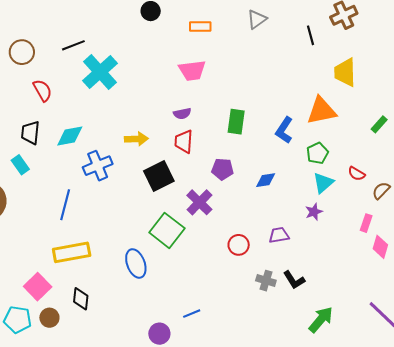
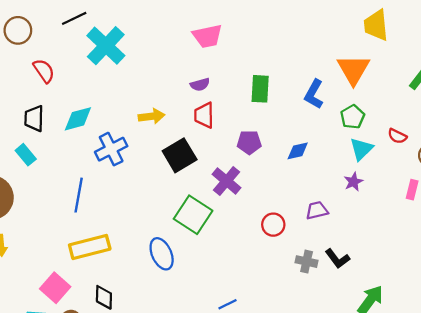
orange triangle: (322, 111) -> (353, 70), turned -44

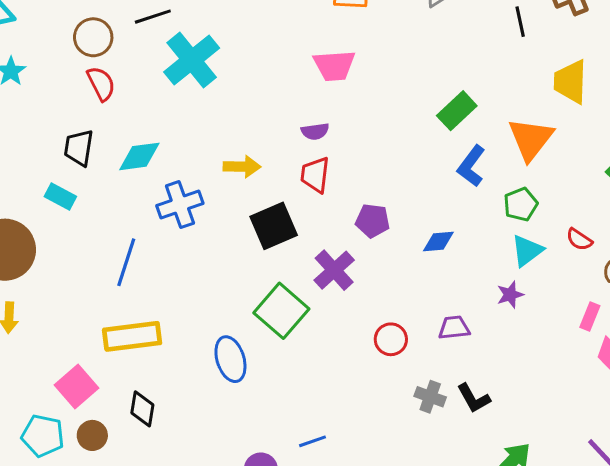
brown circle: (18, 30) -> (93, 37), moved
green rectangle: (260, 89) -> (457, 111), moved, turned 36
cyan rectangle: (26, 155) -> (60, 197), turned -30

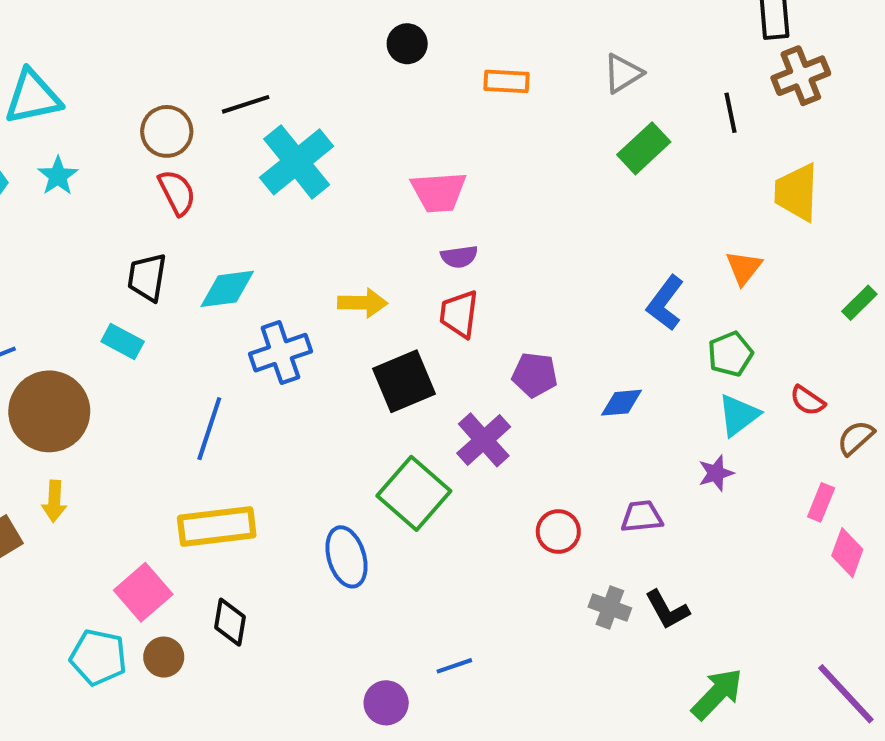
pink trapezoid: (334, 66) -> (439, 192), moved
green rectangle: (457, 111) -> (644, 148), moved
orange triangle: (531, 139) -> (744, 268), size x0.6

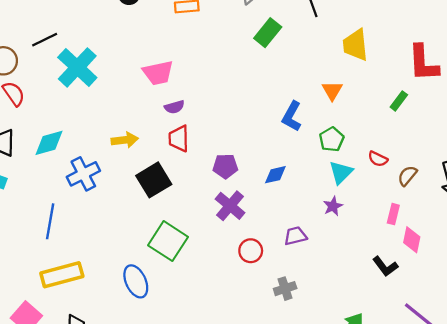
purple cross: (484, 440) -> (230, 206), moved
gray cross: (610, 607) -> (285, 289), turned -30
black L-shape: (667, 610) -> (385, 266), moved

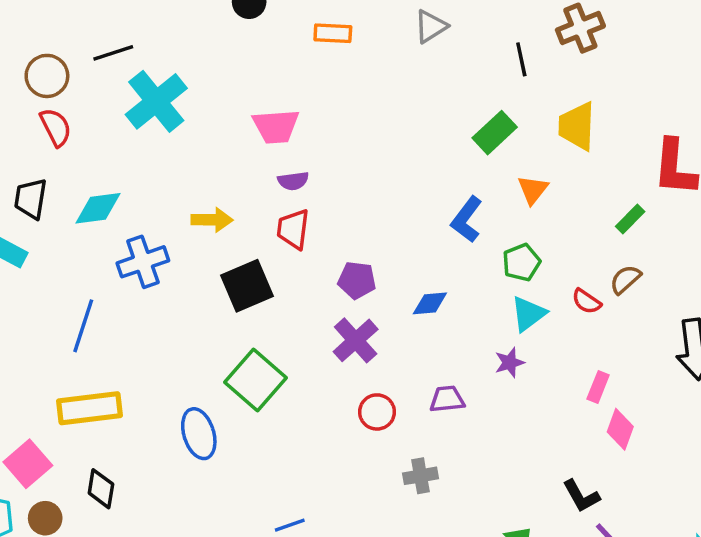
green rectangle: (268, 33) -> (495, 133), moved
brown semicircle: (407, 176) -> (625, 279), moved
black L-shape: (385, 266) -> (581, 496), moved

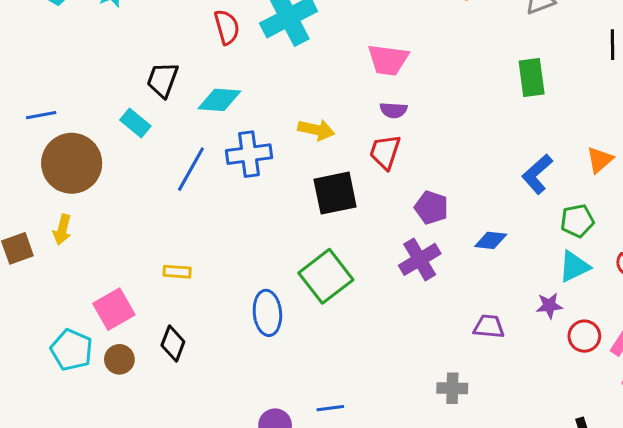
red semicircle: (56, 127) -> (227, 27), moved
green rectangle: (495, 133) -> (532, 78), moved, turned -66
blue line: (83, 326) -> (191, 169), moved
yellow rectangle: (90, 408) -> (177, 272), size x0.5
red circle: (377, 412) -> (584, 336), moved

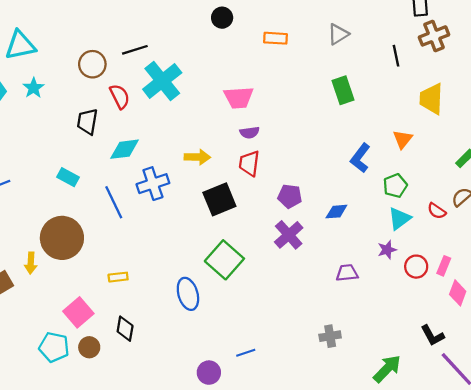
black trapezoid: (163, 80) -> (87, 122), moved
brown circle: (72, 163) -> (62, 238), moved
blue line: (191, 169) -> (114, 202), turned -44
gray cross: (452, 388) -> (330, 336), moved

